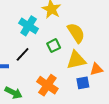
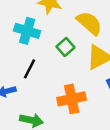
orange cross: (47, 85) -> (72, 99), turned -30

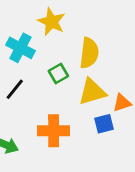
yellow semicircle: (89, 23) -> (89, 53), turned 44

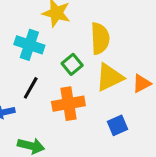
blue square: (104, 124) -> (117, 125), moved
orange cross: (54, 131) -> (68, 104), moved

